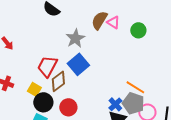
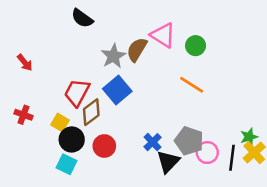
brown semicircle: (99, 20) -> (137, 50), moved
pink triangle: (113, 22) -> (163, 35), size x1.5
orange line: (135, 87) -> (192, 85), moved
blue cross: (115, 104) -> (153, 142), moved

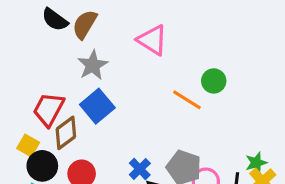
green circle: (196, 46) -> (214, 81), moved
brown semicircle: (137, 50) -> (85, 24), moved

